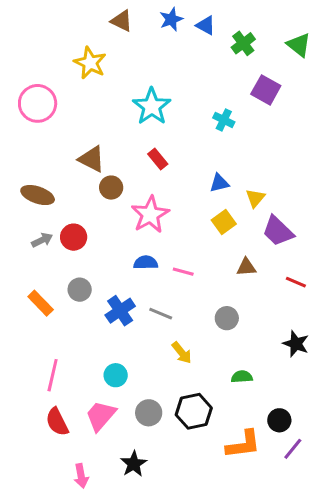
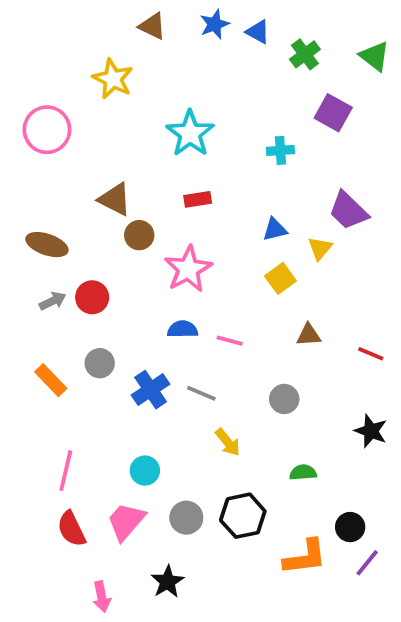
cyan cross: (224, 120) -> (280, 150), turned -30
red rectangle: (158, 159) -> (198, 199), turned -60
purple trapezoid: (278, 231) -> (348, 211), moved

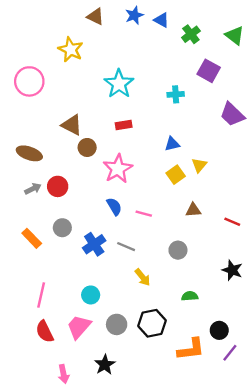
purple trapezoid: (348, 211) -> (232, 114), moved
yellow triangle: (320, 248) -> (199, 165), moved
blue semicircle: (183, 329) -> (114, 206), turned 60

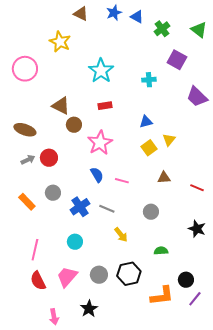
cyan circle: (91, 295) -> (75, 242), moved

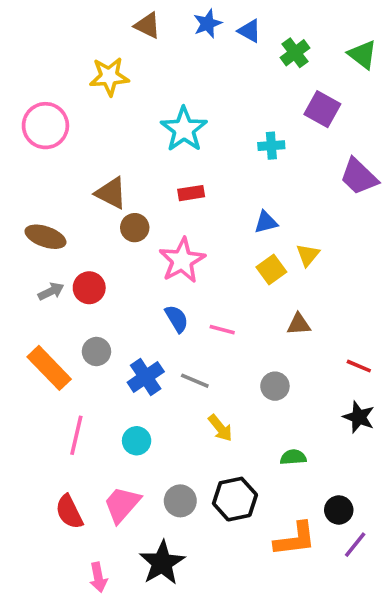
yellow star: (60, 42) -> (109, 76), turned -30
red line: (197, 188) -> (359, 366), moved
orange rectangle: (27, 202) -> (49, 368), size x1.4
pink line: (35, 250) -> (76, 435), moved
black star: (89, 309) -> (162, 563), size x1.4

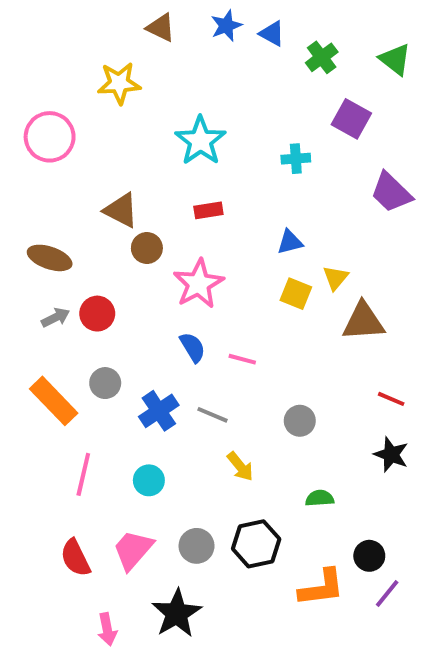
yellow square: (271, 270) -> (296, 294), turned -32
brown triangle: (299, 324) -> (363, 321), moved, size x1.6

